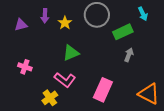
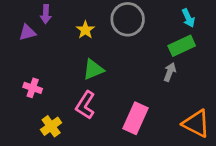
purple arrow: (45, 16) -> (46, 14), moved
green rectangle: (123, 32) -> (182, 46), moved
pink L-shape: (65, 80) -> (85, 105), turned 85
yellow cross: (50, 98) -> (51, 126), moved

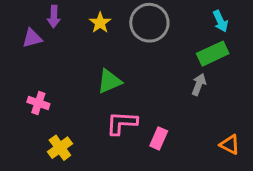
yellow star: (85, 30) -> (100, 23), moved
pink L-shape: (85, 105) -> (122, 123), moved, turned 60
pink rectangle: (136, 118) -> (159, 138), size x0.6
orange triangle: (196, 124) -> (230, 145), size x0.6

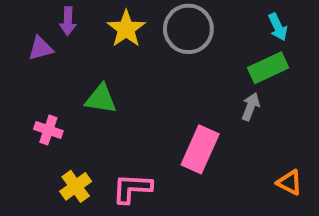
yellow star: (100, 23) -> (126, 29), size x1.4
green triangle: (109, 81) -> (101, 99), moved, turned 32
pink L-shape: (122, 123) -> (132, 188), moved
pink rectangle: (159, 138) -> (200, 149), moved, size x1.6

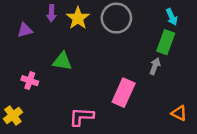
purple arrow: (68, 21) -> (51, 13), moved
green rectangle: (268, 68) -> (166, 42), turned -45
yellow cross: (76, 186) -> (13, 115), moved

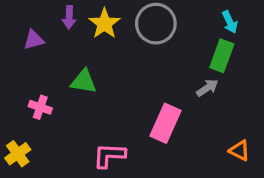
gray arrow: (155, 66) -> (207, 88), turned 35

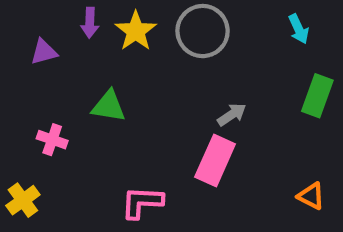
green rectangle: (222, 56) -> (317, 96), moved
gray arrow: (207, 88) -> (232, 115), moved

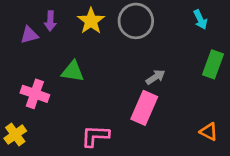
purple arrow: (90, 23) -> (50, 21), moved
pink cross: (52, 140) -> (35, 94), size x1.4

